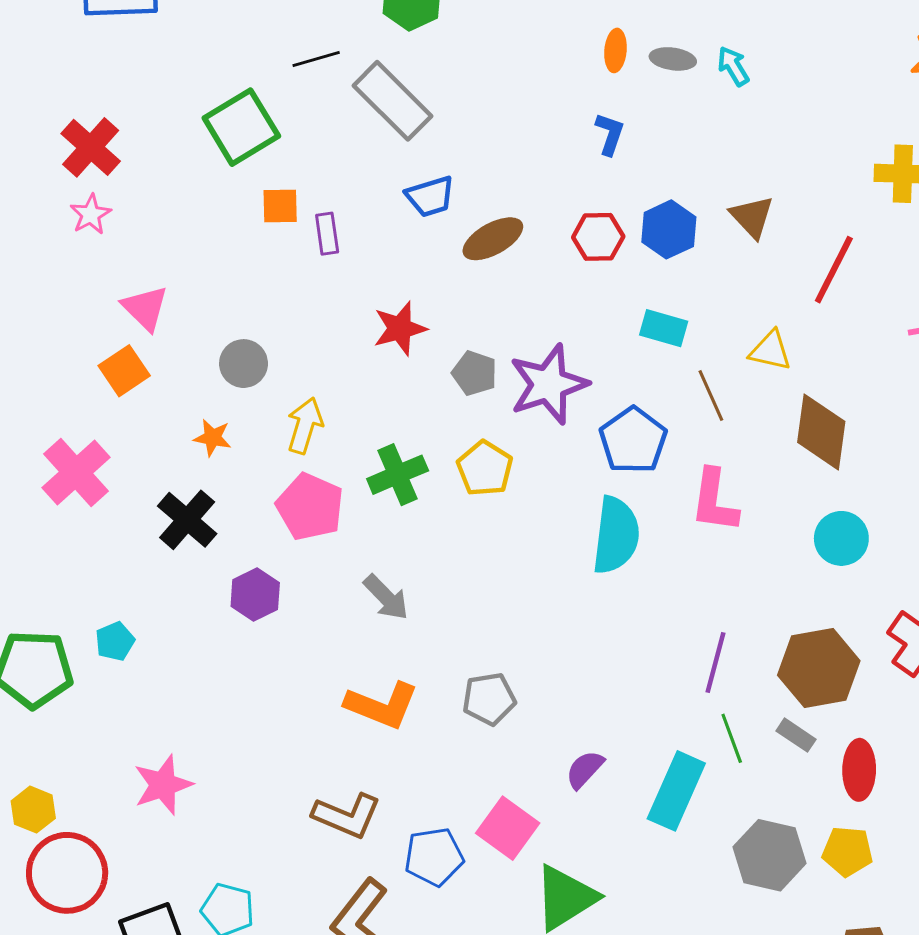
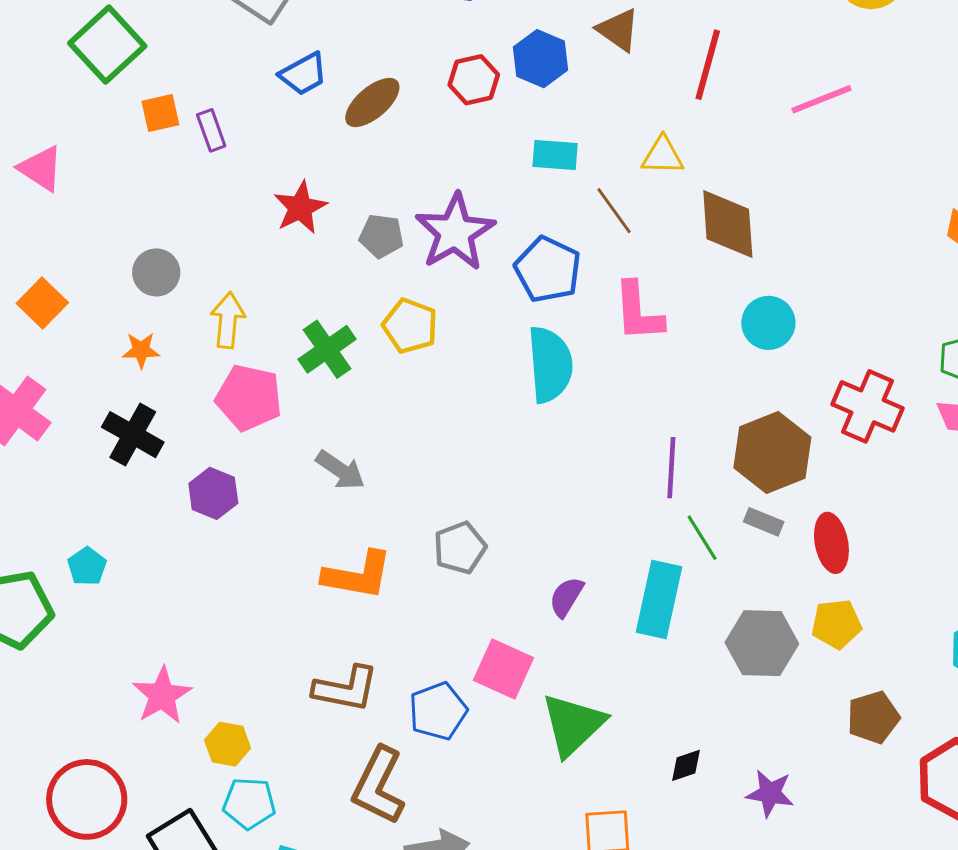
pink triangle: (145, 308) -> (41, 169), moved
yellow hexagon: (33, 810) -> (228, 744), moved

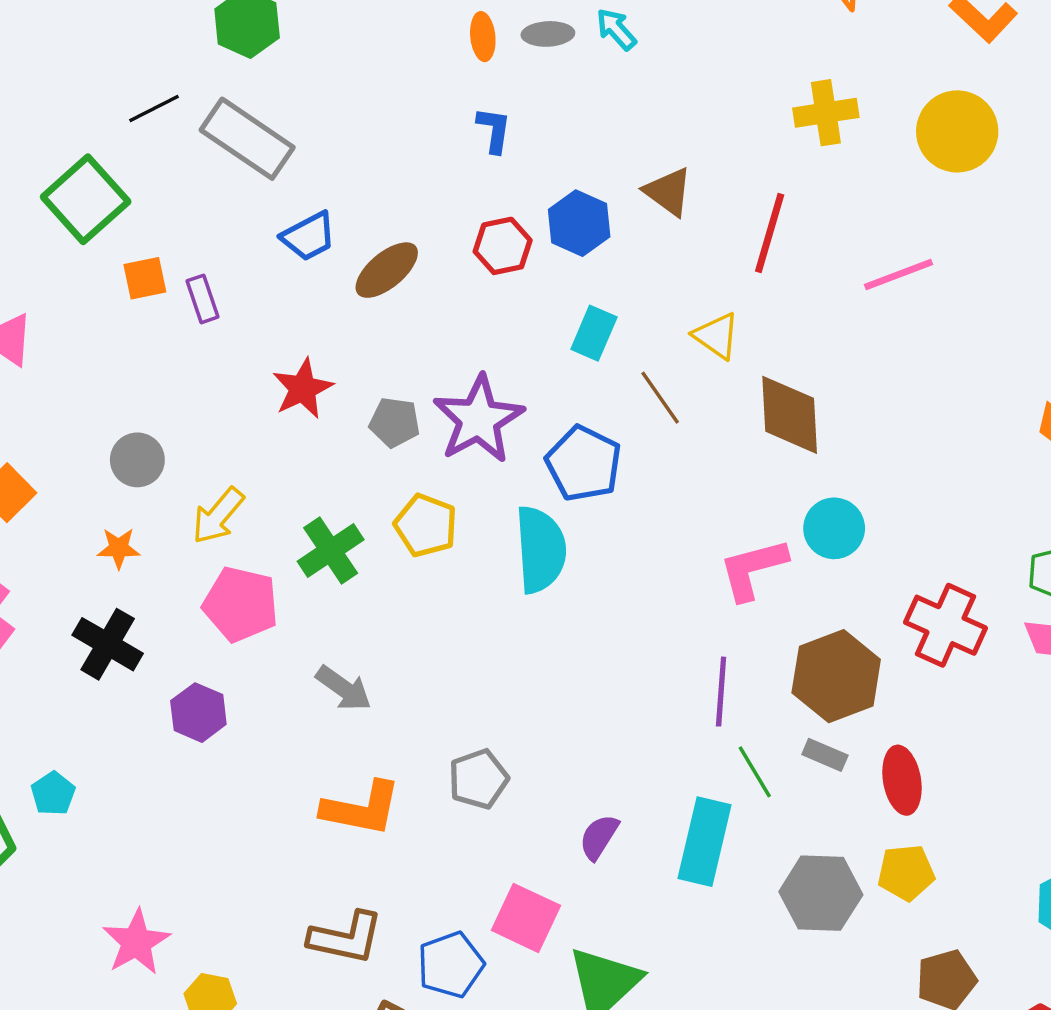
cyan rectangle: (555, 155) -> (594, 333), turned -72
yellow triangle: (663, 156) -> (716, 336), turned 33
pink L-shape: (638, 312) -> (753, 569), moved, turned 78
yellow arrow: (228, 320) -> (218, 516), turned -146
cyan semicircle: (550, 365) -> (541, 550), moved

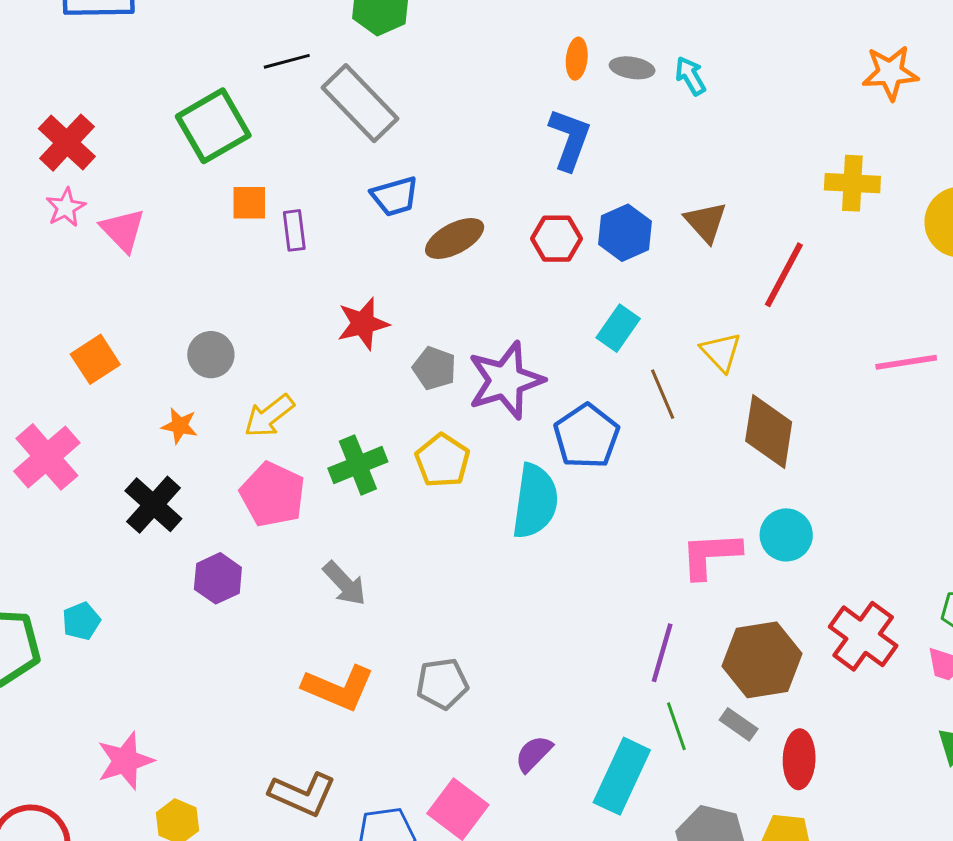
blue L-shape: (494, 130) -> (570, 139), size x1.5
pink line: (899, 274) -> (906, 362), moved

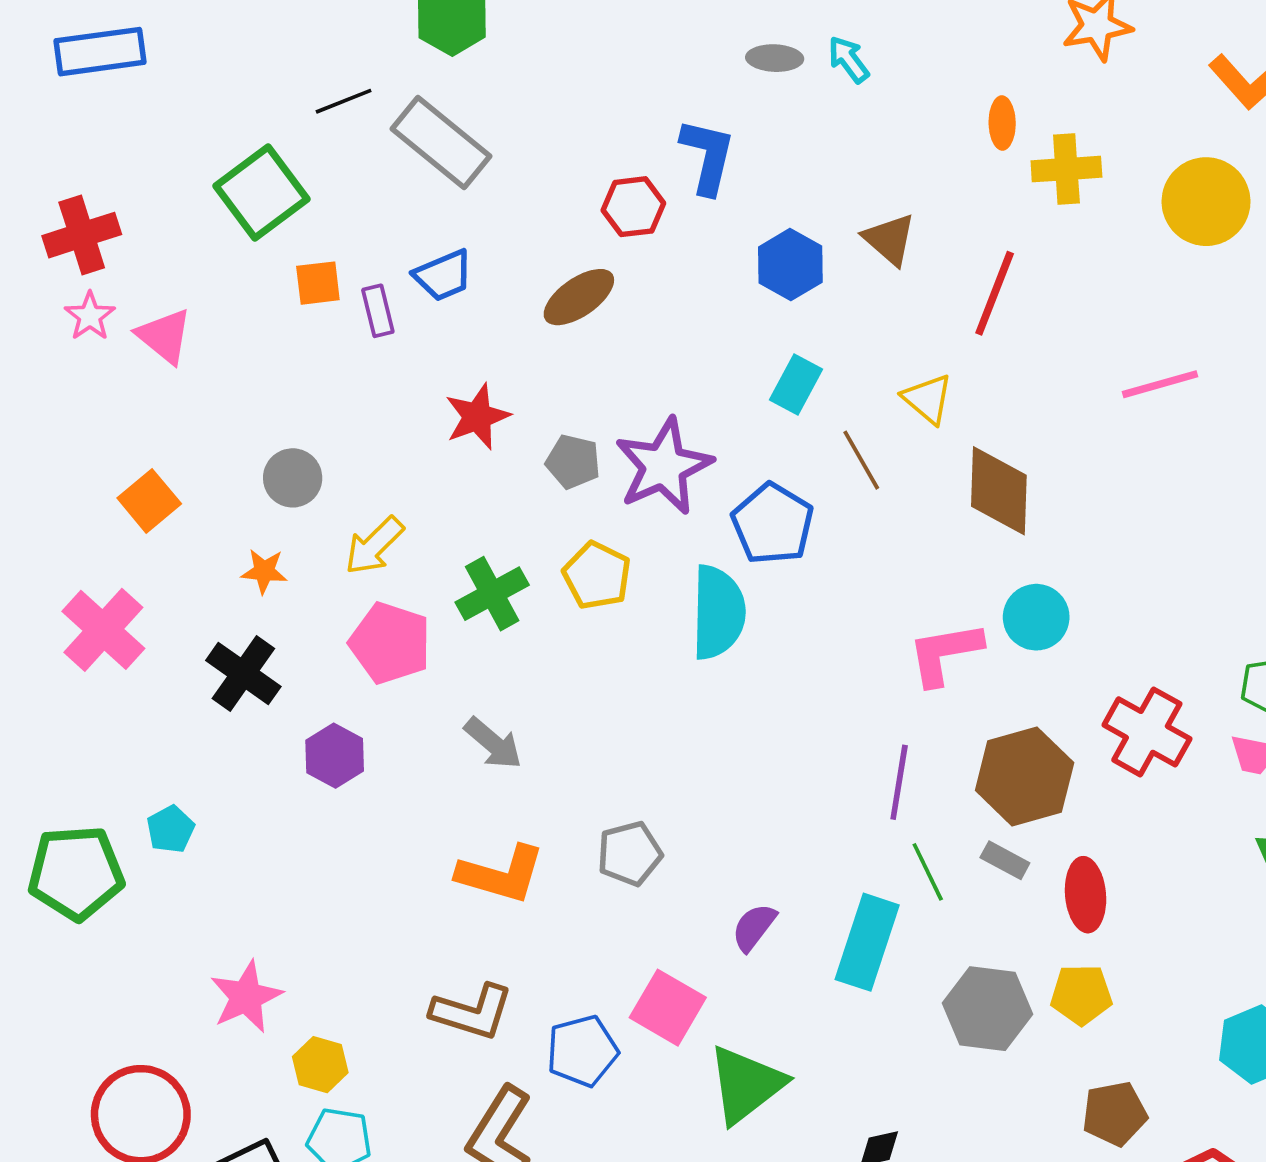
orange ellipse: (577, 59) -> (1002, 123), moved
red cross: (67, 143) -> (82, 235), turned 36
blue trapezoid: (395, 196) -> (443, 275), moved
red hexagon: (557, 239) -> (633, 207), moved

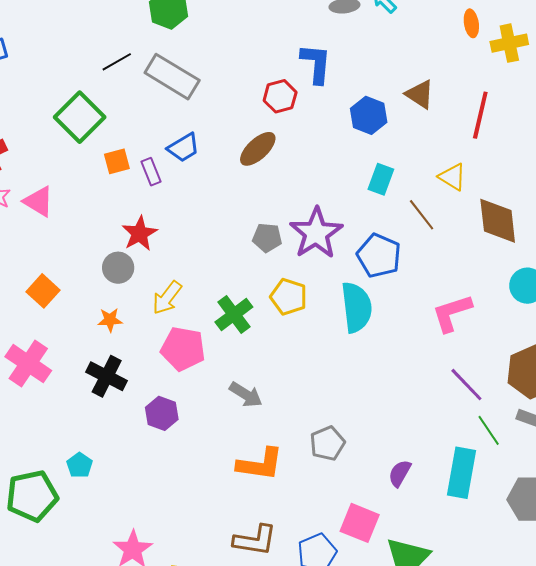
red star: (477, 417) -> (140, 233), moved
pink L-shape: (945, 653) -> (452, 313), moved
purple line: (899, 782) -> (466, 385), turned -45

